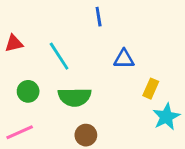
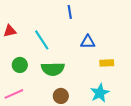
yellow rectangle: (151, 89) -> (107, 63), turned 64
cyan star: (166, 117) -> (100, 93), moved

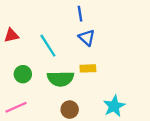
blue triangle: (88, 42) -> (87, 38), moved, turned 42
yellow rectangle: (107, 63) -> (88, 68), moved

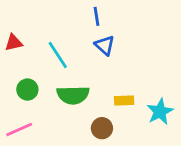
yellow rectangle: (88, 68) -> (124, 101), moved
cyan star: (114, 106) -> (160, 112), moved
brown circle: (70, 110) -> (102, 128), moved

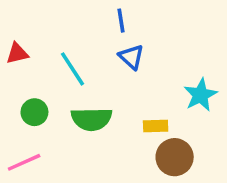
cyan star: (160, 112) -> (200, 95), moved
brown circle: (102, 128) -> (175, 157), moved, size x1.4

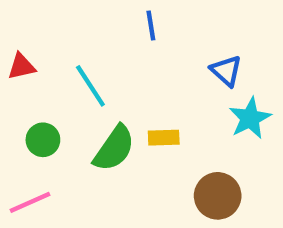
blue triangle: (131, 57) -> (226, 71), moved
green semicircle: (92, 119) -> (114, 148), turned -54
yellow rectangle: (156, 126) -> (164, 138), moved

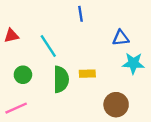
blue triangle: (226, 71) -> (121, 38), turned -48
cyan star: (250, 118) -> (133, 63), turned 30
green semicircle: (114, 148) -> (61, 79), turned -35

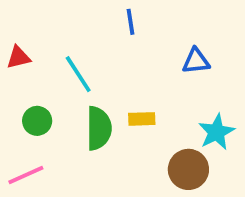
cyan star: (133, 63) -> (216, 132), moved, turned -30

